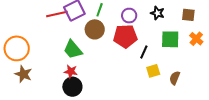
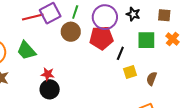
purple circle: (129, 16) -> (105, 17), size x1.6
green trapezoid: (73, 50) -> (26, 51), moved

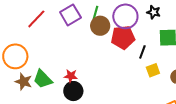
red line: (33, 17) -> (36, 19), moved, turned -30
brown circle: (71, 32) -> (100, 26), moved
green trapezoid: (26, 51) -> (43, 79), moved

